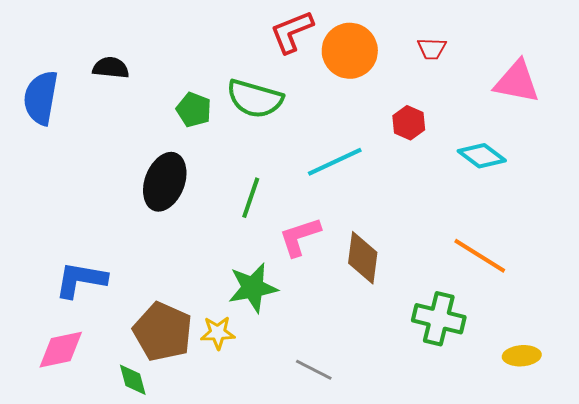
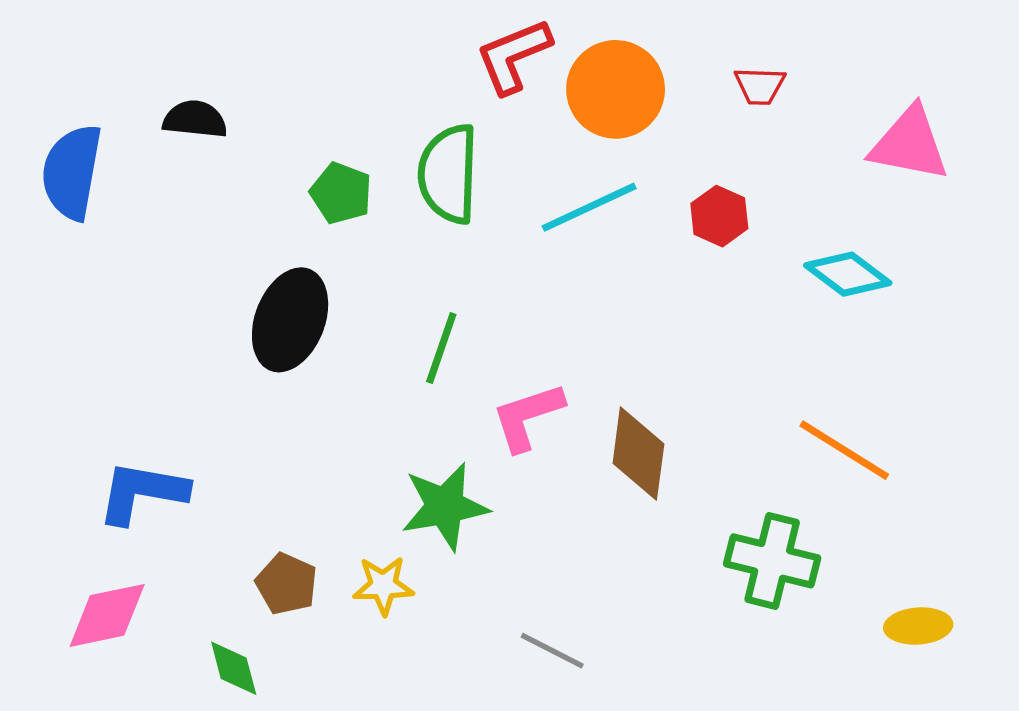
green semicircle: (255, 99) -> (448, 174), turned 76
cyan line: (335, 162) -> (589, 207), moved
brown pentagon: (163, 332) -> (287, 584), size x0.6

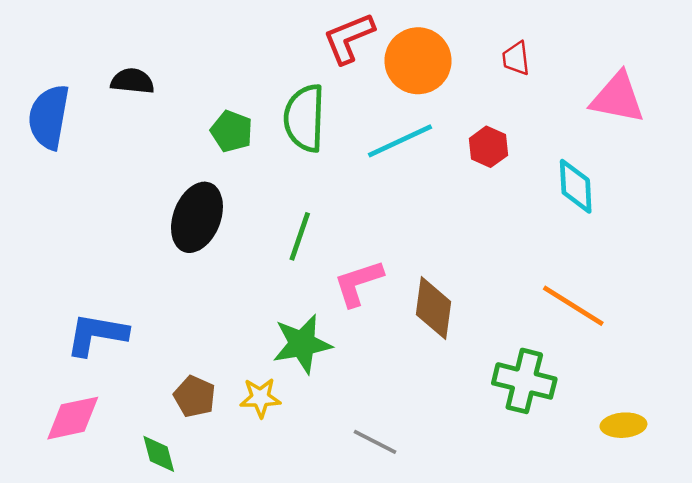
red trapezoid: (760, 86) -> (516, 58), turned 81
cyan diamond: (848, 274) -> (576, 186), turned 50

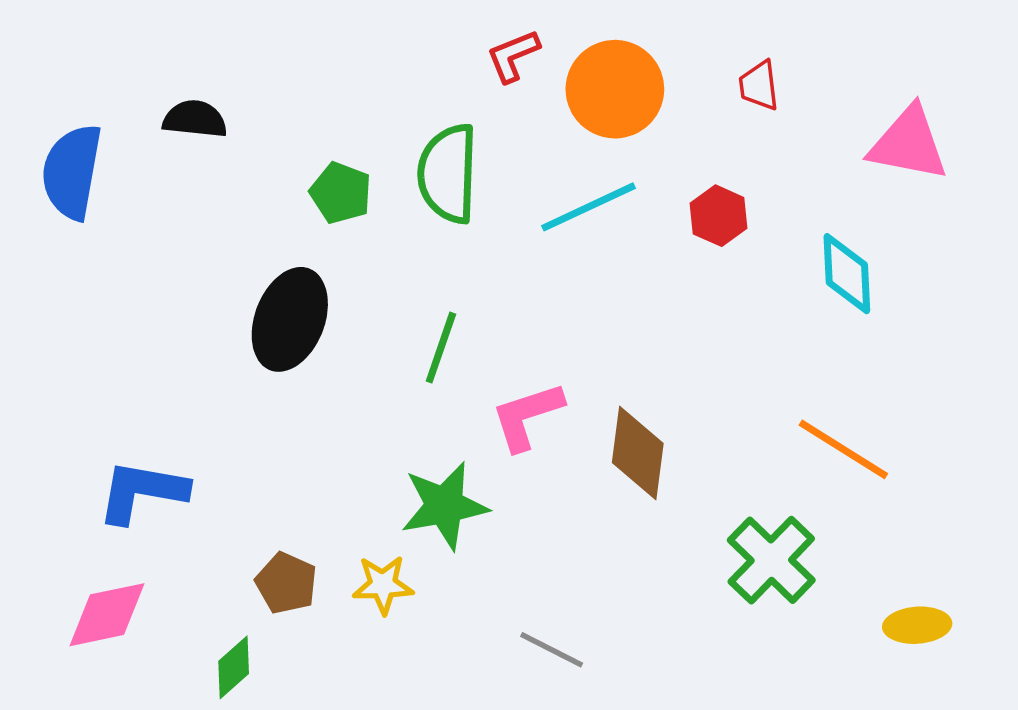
red L-shape: (349, 38) -> (513, 56), size x0.7
green cross: (524, 381) -> (771, 560), turned 30
green diamond: (159, 454) -> (234, 667), turned 63

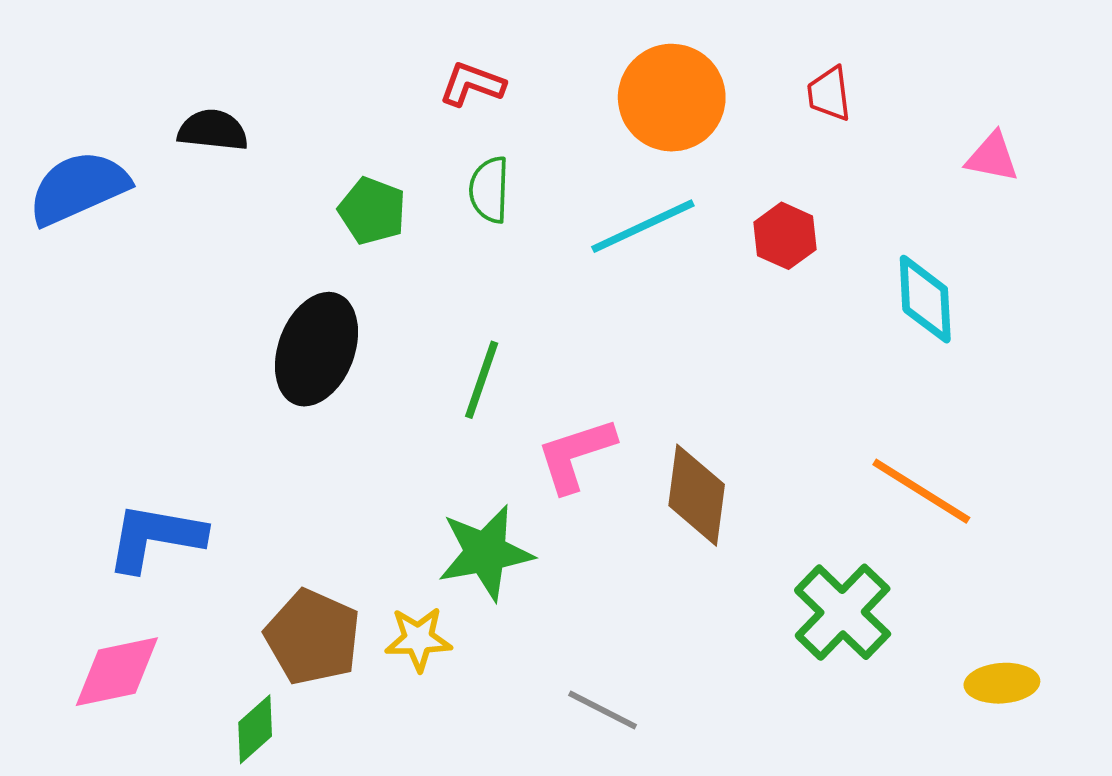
red L-shape: (513, 56) -> (472, 84), moved, turned 42
pink triangle: (908, 144) -> (992, 157), size x0.6
blue semicircle: (72, 172) -> (78, 188), turned 56
green semicircle: (448, 174) -> (489, 190), size x0.6
brown pentagon: (286, 583) -> (313, 637), size x1.4

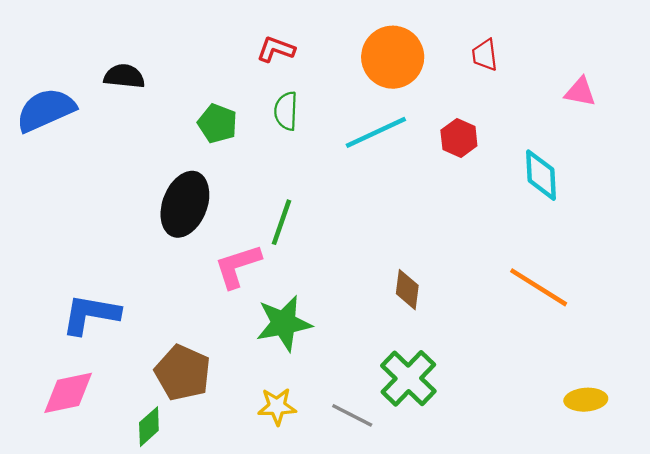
pink L-shape: (576, 455) -> (238, 266), moved
brown diamond: (697, 495) -> (407, 290), size x0.7
green cross: (843, 612) -> (408, 378), moved
yellow star: (418, 639) -> (277, 406), moved

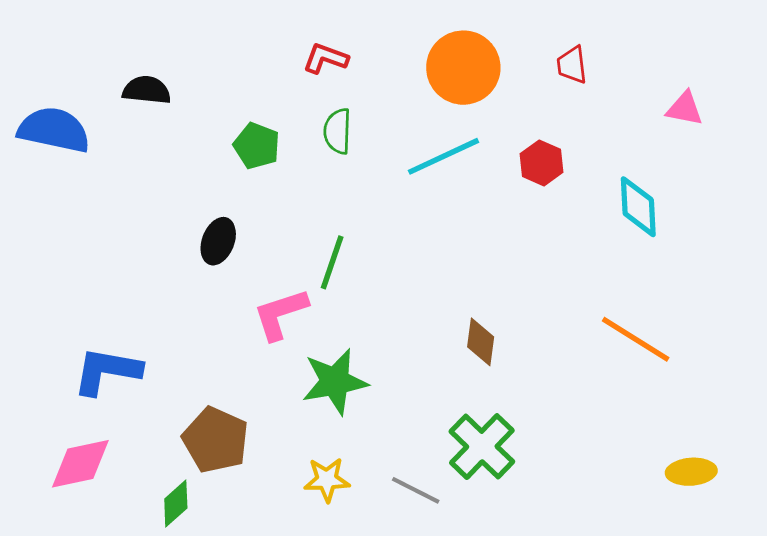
blue semicircle: (46, 110) -> (54, 130), turned 36
black ellipse: (185, 204) -> (218, 241), size x0.6

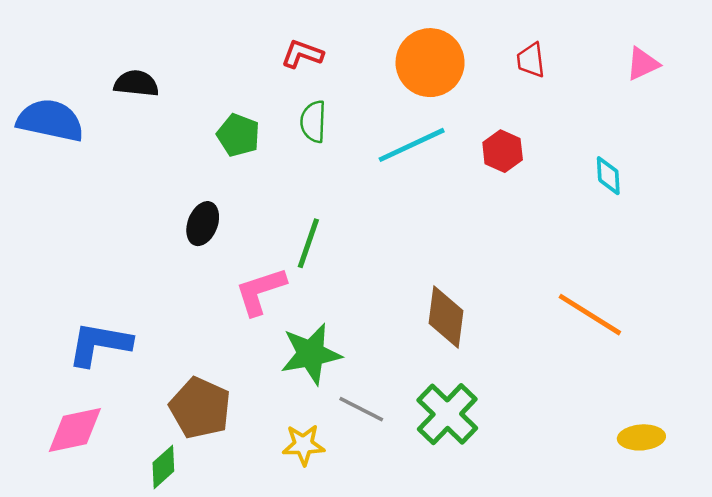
pink triangle: (685, 109) -> (643, 64), moved, turned -36
cyan diamond: (638, 207) -> (608, 176), moved, size x0.7
brown diamond: (481, 342) -> (446, 317), size x1.4
gray line: (416, 490) -> (361, 409), moved

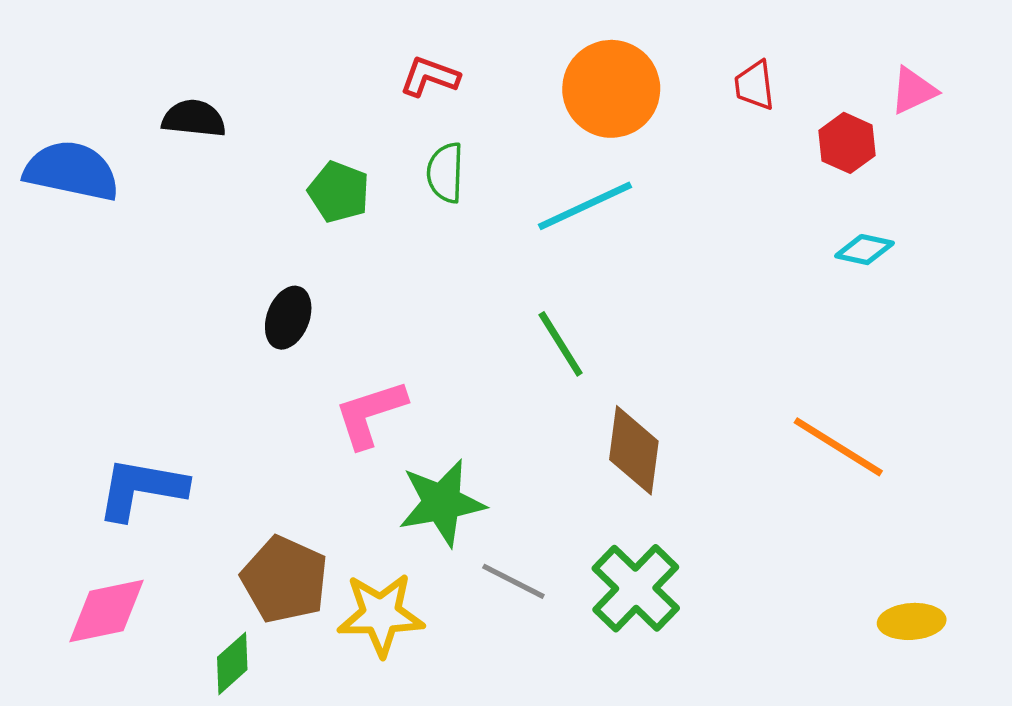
red hexagon: (503, 151) -> (847, 143), moved
cyan diamond: (608, 176) -> (864, 250), turned -75
green line: (308, 243) -> (561, 344), moved, turned -51
yellow star: (303, 445) -> (381, 615), moved, size x1.4

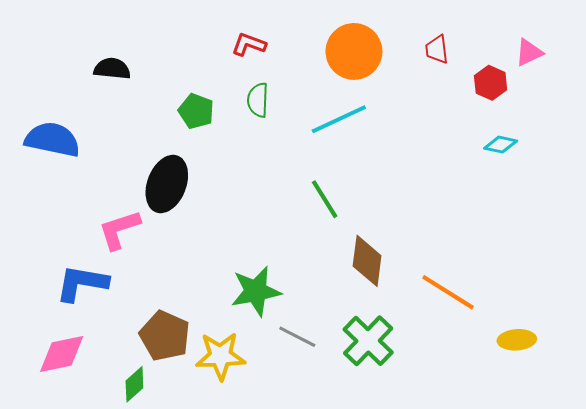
blue semicircle: (72, 171) -> (52, 139), moved
black ellipse: (288, 318) -> (167, 184), size x1.6
pink L-shape: (370, 414) -> (119, 230), moved
orange line: (838, 447) -> (448, 292), moved
yellow ellipse: (912, 621) -> (517, 340), moved

